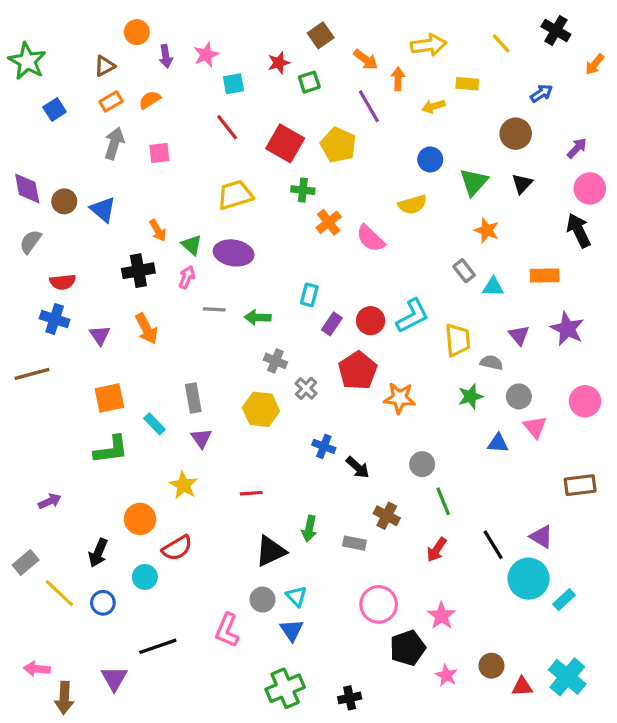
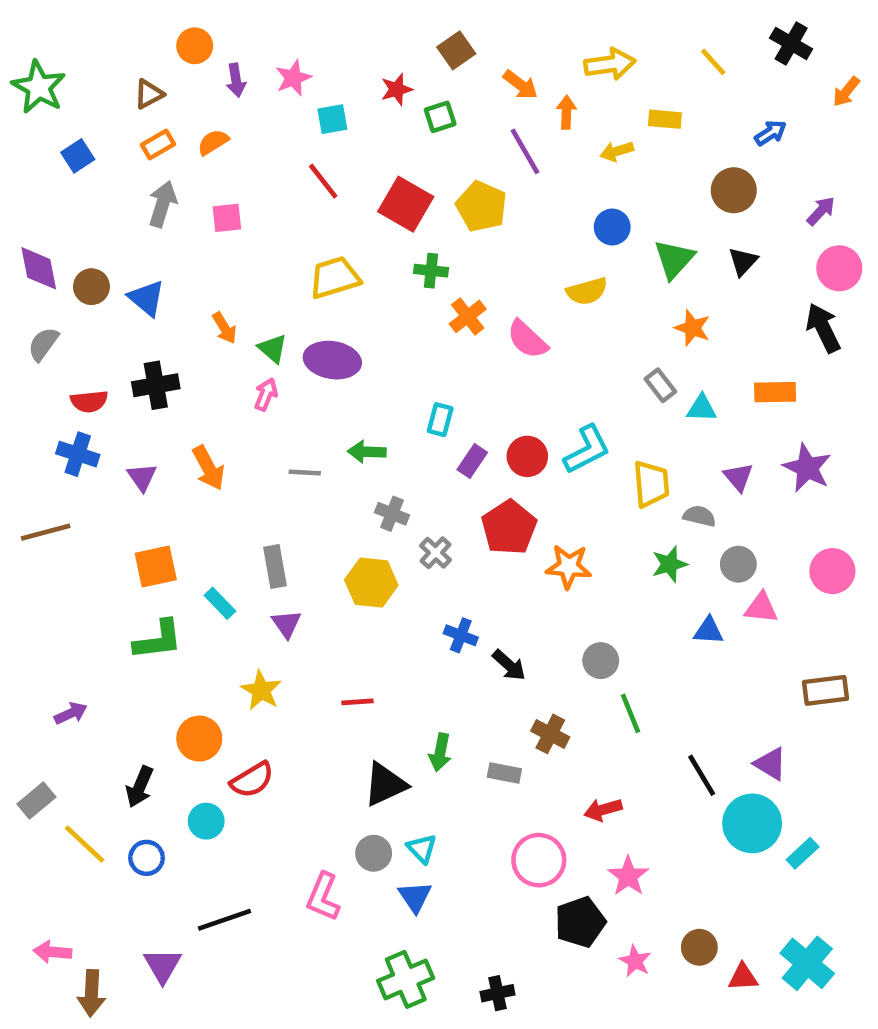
black cross: (138, 271) -> (156, 385), moved
gray line: (214, 309) -> (305, 472), moved
pink triangle: (535, 427) -> (761, 608), turned -45
red arrow: (437, 550) -> (603, 810), moved, turned 40

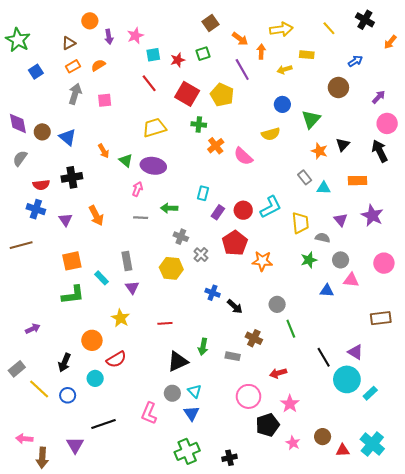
red star: (397, 89) -> (178, 60), moved
black triangle: (743, 261) -> (343, 145), moved
pink arrow: (266, 394) -> (137, 189), moved

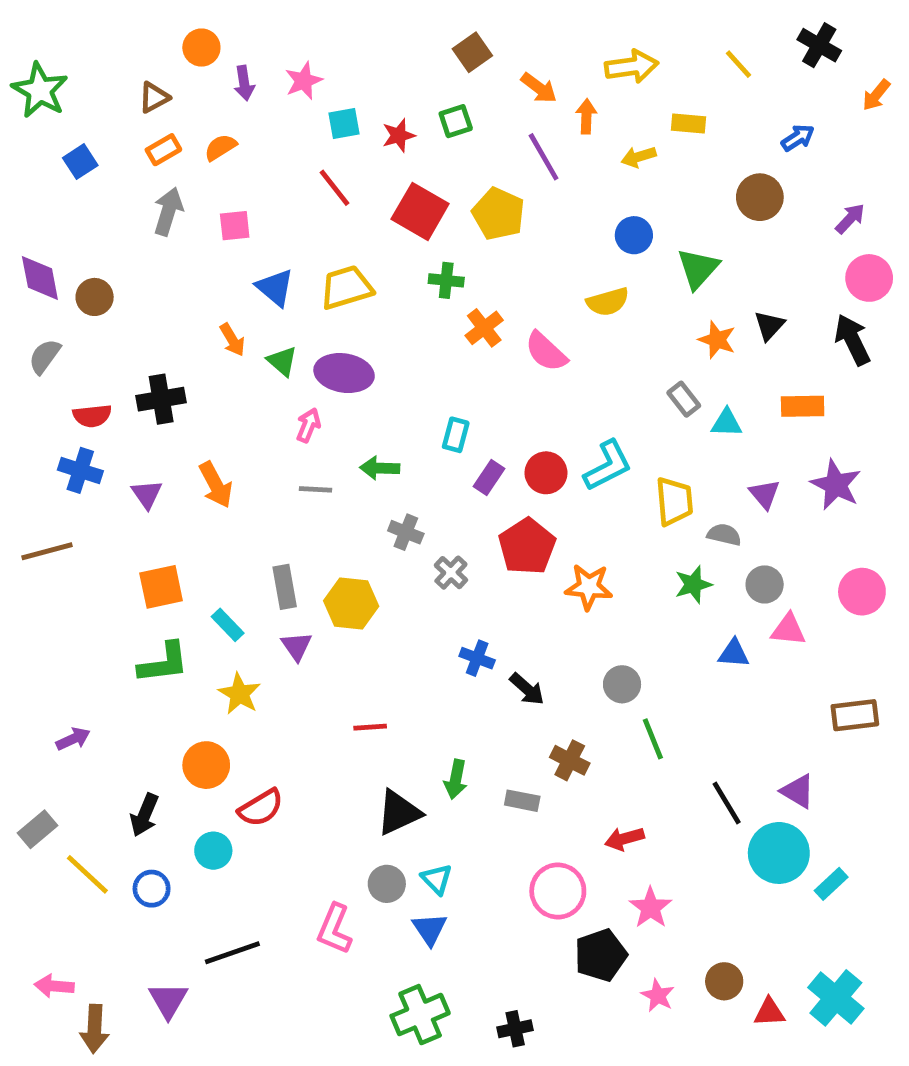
blue triangle: (68, 137) -> (275, 287), moved
yellow hexagon: (171, 268) -> (351, 603), moved
yellow star: (121, 318) -> (239, 694), moved

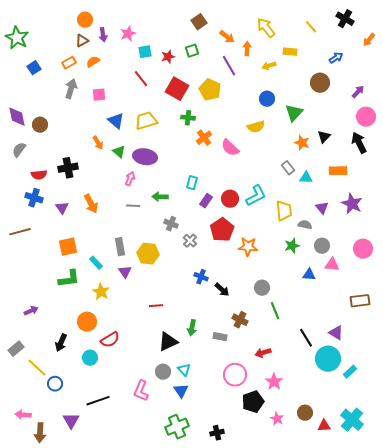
yellow arrow: (632, 67) -> (266, 28), turned -120
brown triangle: (154, 97) -> (82, 41), moved
blue circle: (152, 889) -> (55, 384), moved

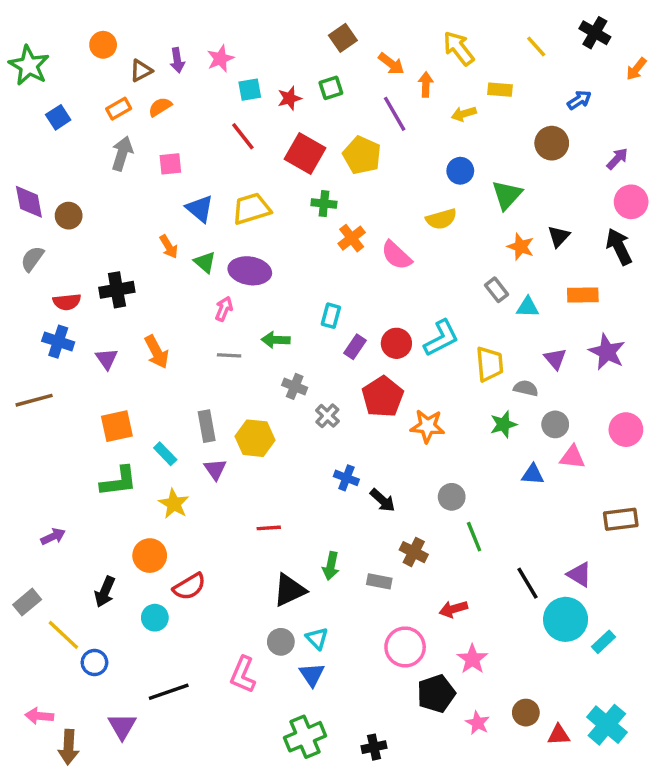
orange circle: (85, 20) -> (103, 45), moved

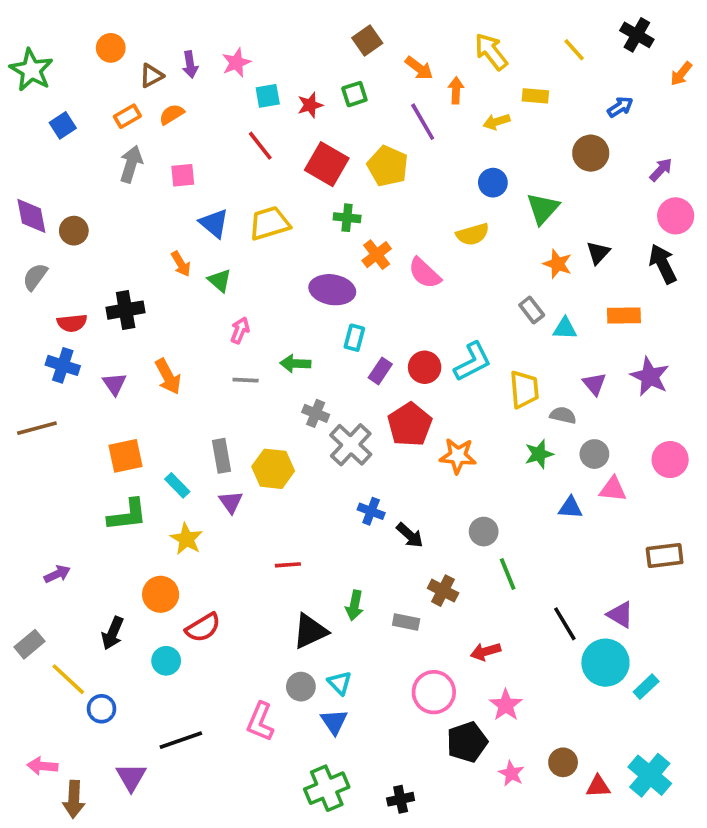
purple ellipse: (250, 271) -> (332, 290), moved
gray cross: (327, 416) -> (351, 445), size x1.6

